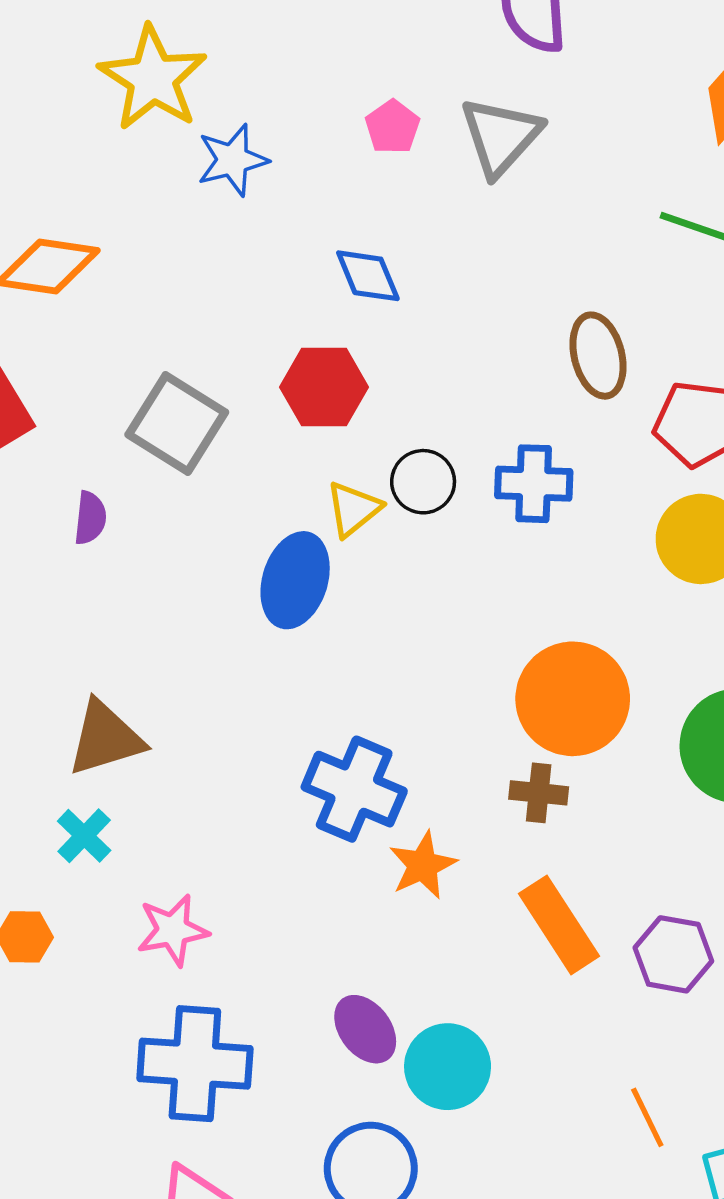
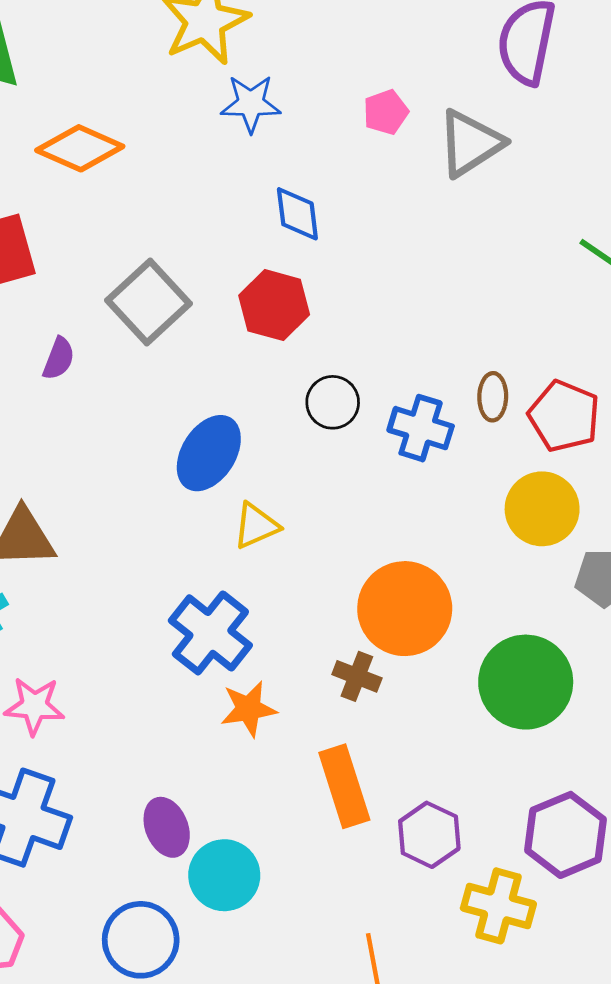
blue diamond: (368, 276) -> (297, 214), moved
brown ellipse: (598, 356) -> (493, 397), moved, size x0.7
yellow triangle: (353, 509) -> (256, 526), moved

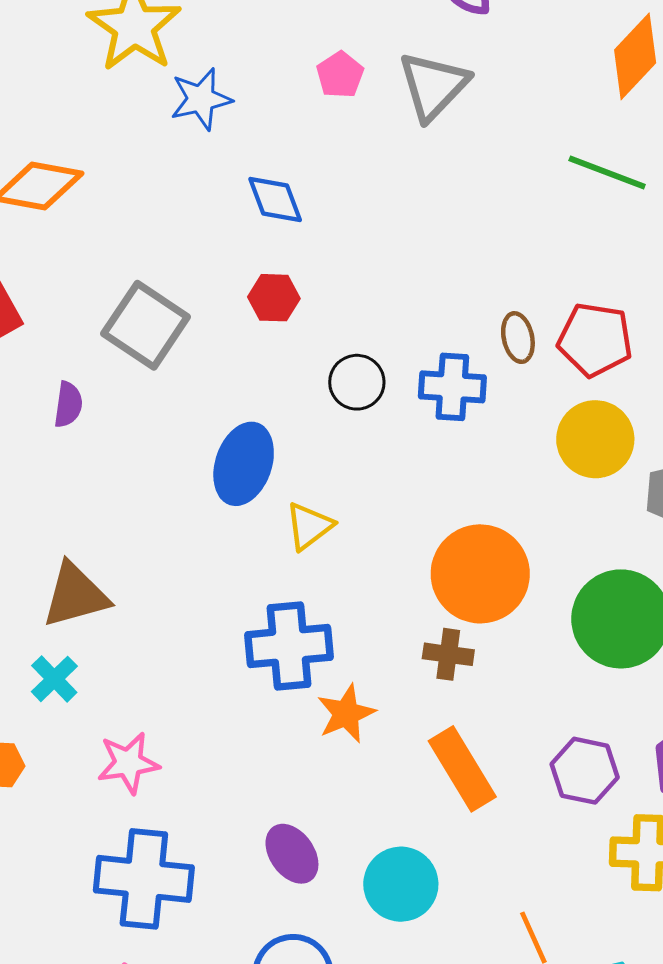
red hexagon: (274, 305) -> (274, 298), size x0.7
blue cross: (210, 633) -> (289, 646), turned -30
purple hexagon: (429, 835) -> (585, 771), moved
cyan circle: (224, 875) -> (401, 884), moved

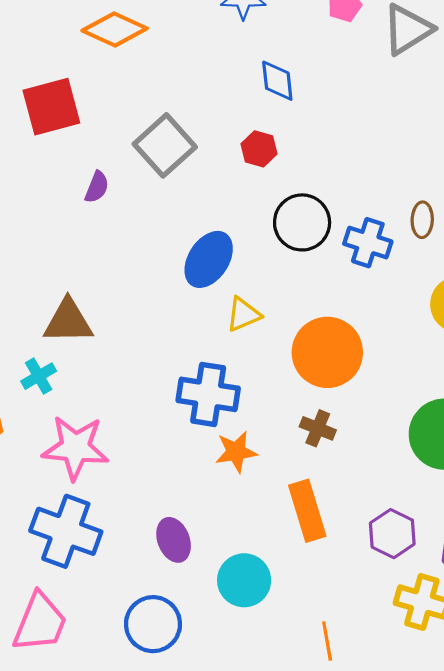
black circle: (357, 382) -> (302, 222), size x1.4
orange circle: (480, 574) -> (327, 352), moved
pink star: (128, 763) -> (75, 448), size x1.5

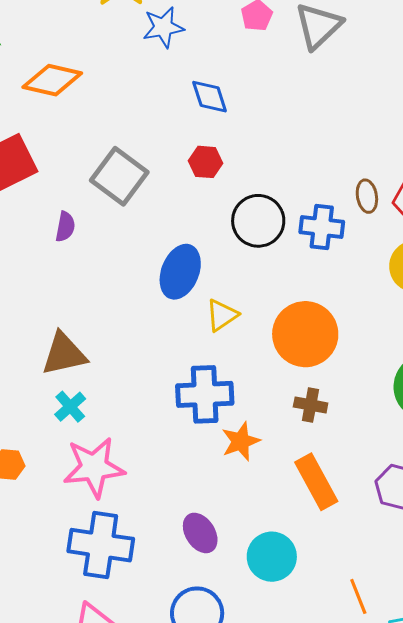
cyan cross: (39, 376) -> (70, 407), moved

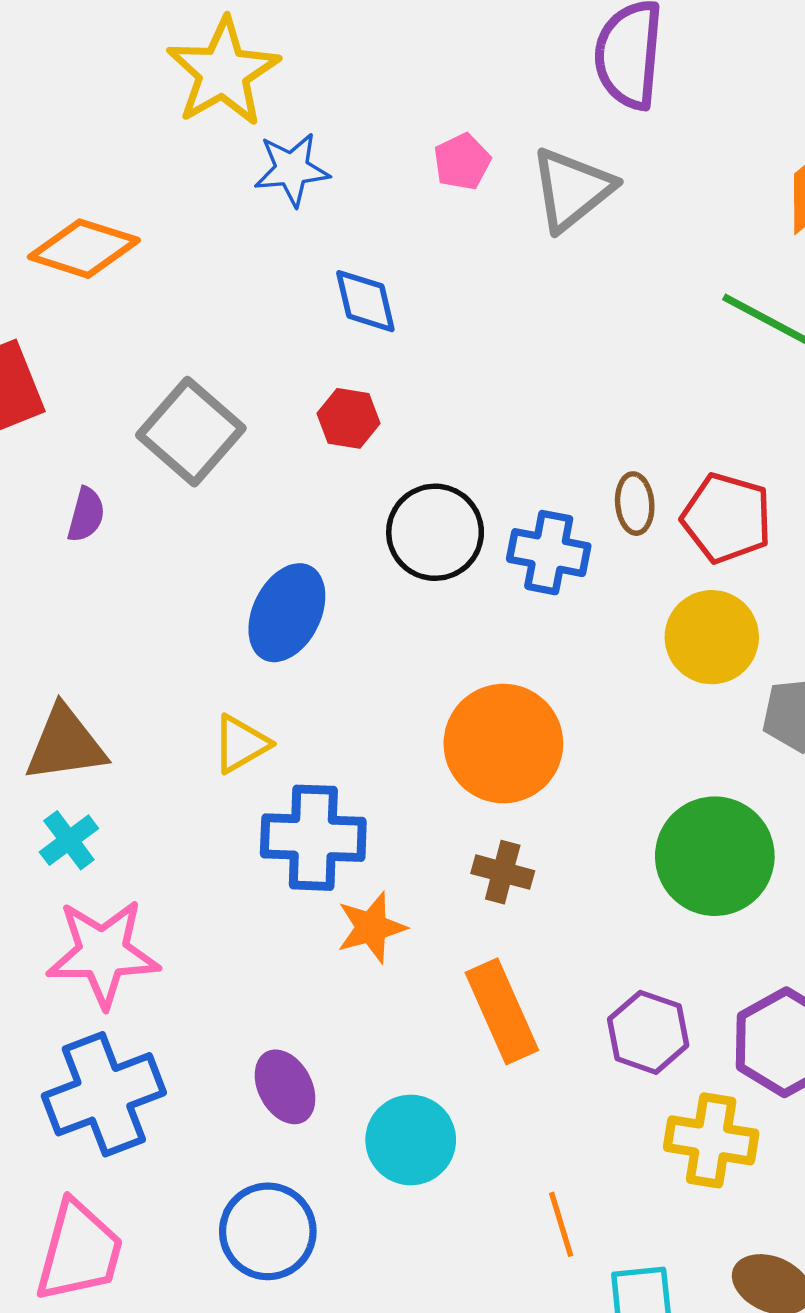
yellow triangle: (222, 315) -> (241, 744), moved
blue cross: (101, 545) -> (104, 1094), turned -34

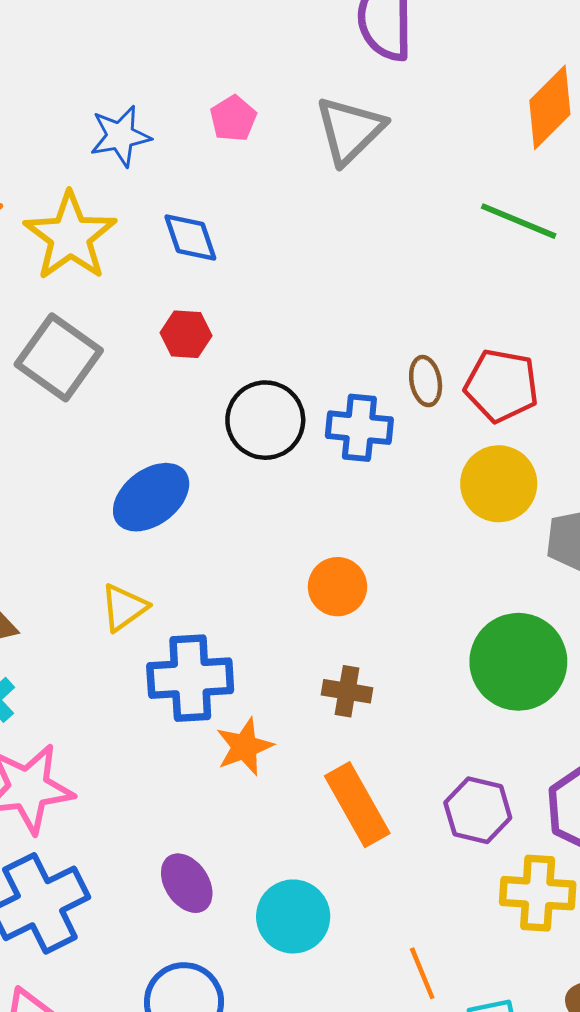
yellow star: (223, 72) -> (70, 236), moved
pink pentagon: (462, 162) -> (233, 118), moved
blue ellipse: (287, 613) -> (151, 497), turned 32
orange circle: (503, 744) -> (337, 587), size x0.6

